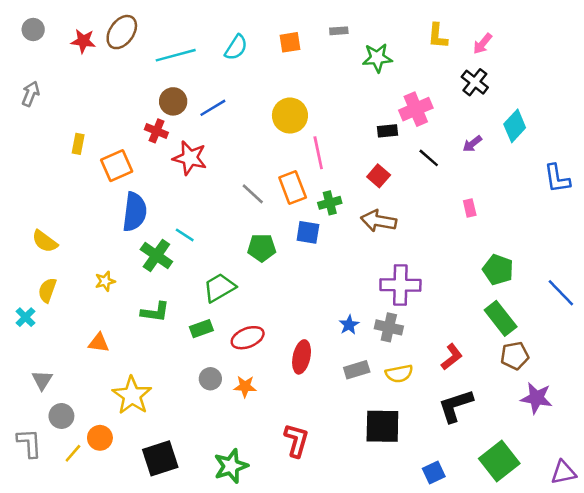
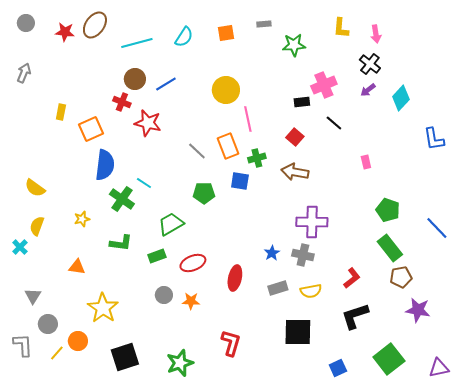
pink arrow: (483, 44) -> (376, 34), turned -48
purple arrow: (472, 144) -> (368, 90), moved

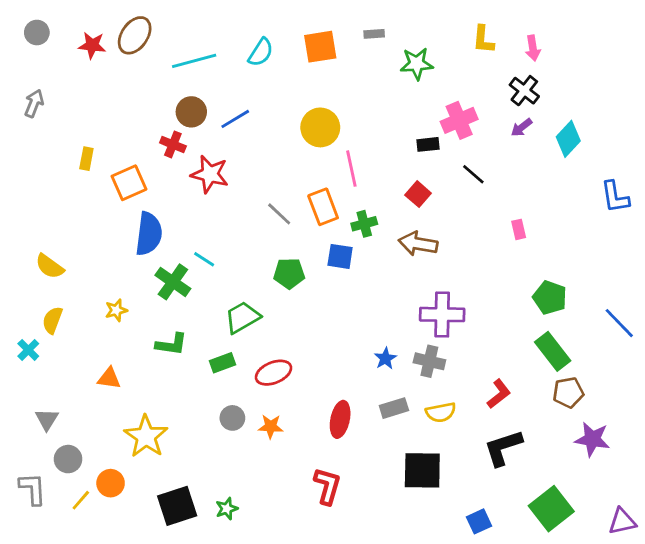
orange square: (226, 33) -> (320, 47), size x1.4
red ellipse: (235, 278) -> (340, 419), moved
green star: (180, 363) -> (227, 509), moved, size x0.6

